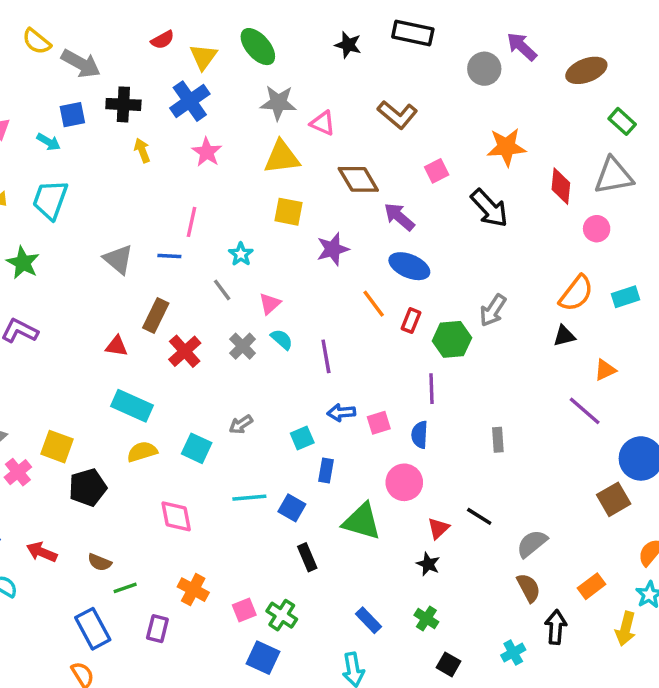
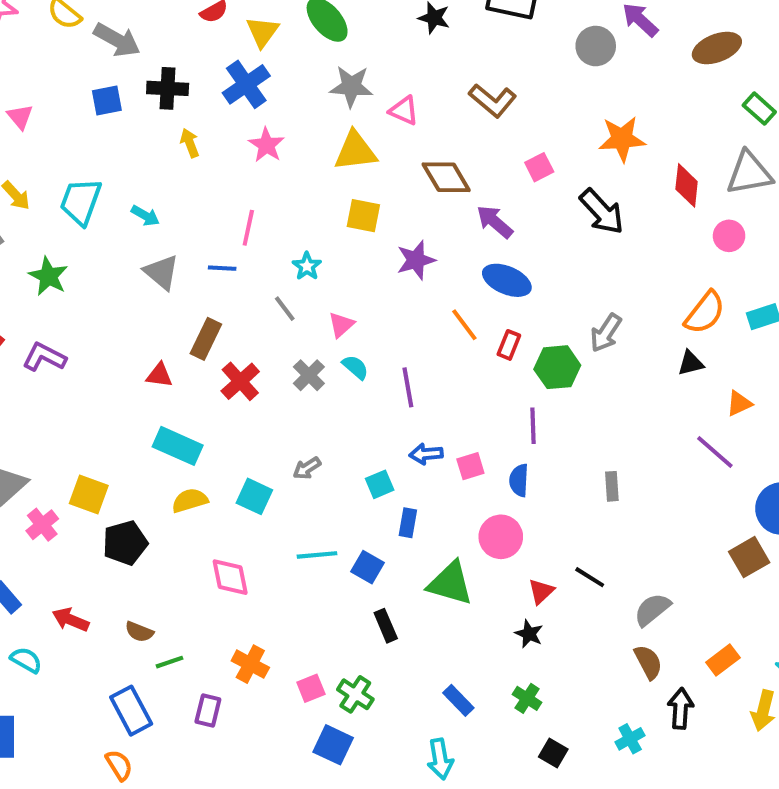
cyan arrow: (49, 142) -> (145, 216), moved

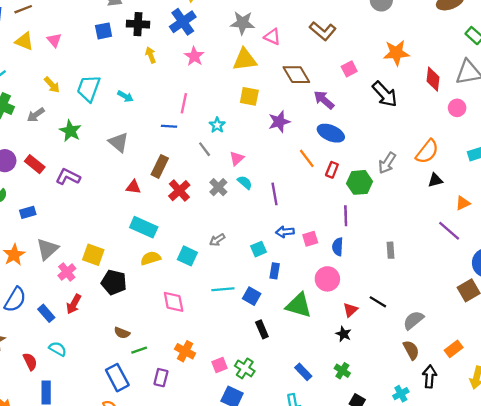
gray triangle: (161, 272) -> (118, 142), moved
orange semicircle: (705, 313) -> (427, 151), moved
black pentagon: (125, 543) -> (114, 282), turned 30
red arrow: (71, 620) -> (74, 304), moved, turned -84

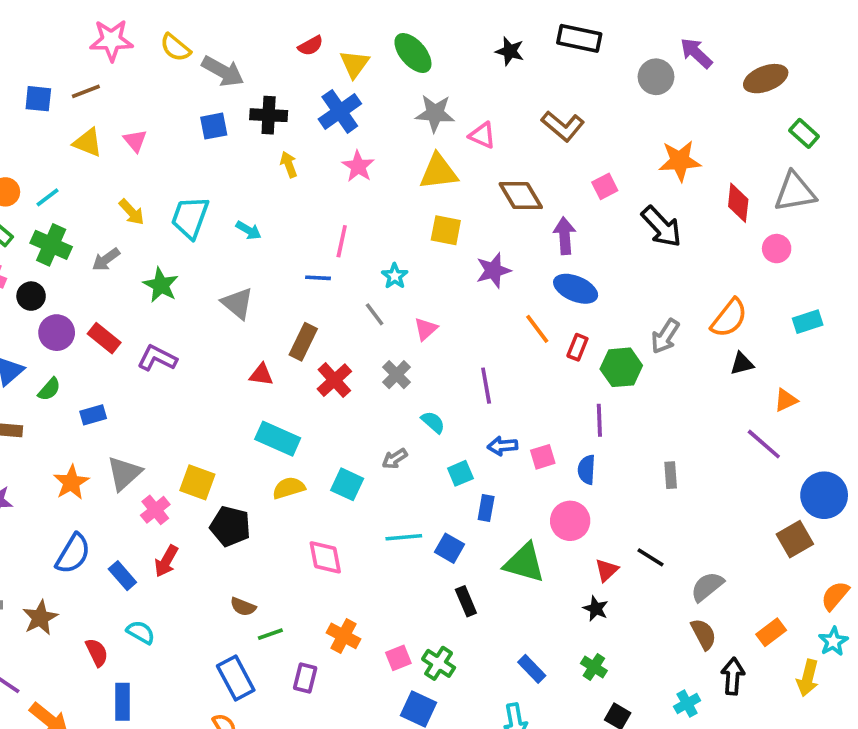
purple arrow: (324, 100) -> (565, 236), turned 45
cyan semicircle: (245, 182) -> (433, 422), moved

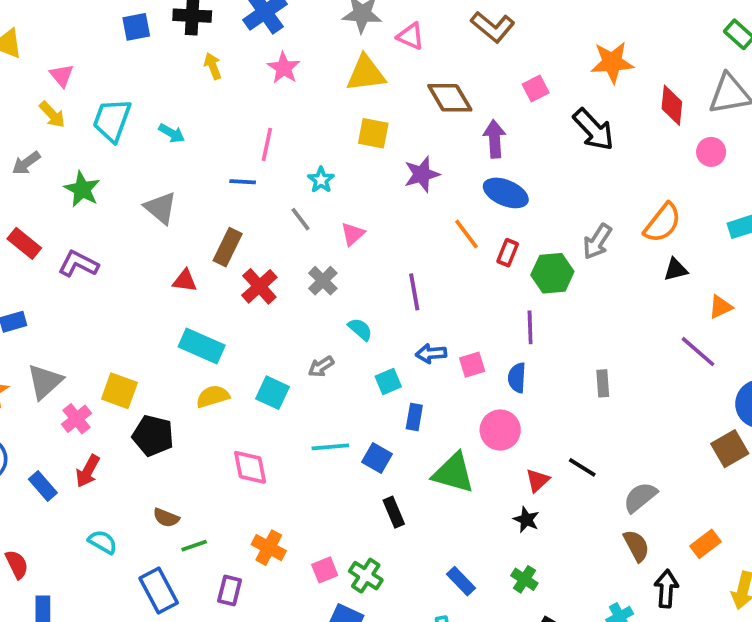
pink triangle: (135, 141) -> (62, 75), moved
cyan semicircle: (141, 632) -> (103, 542), moved

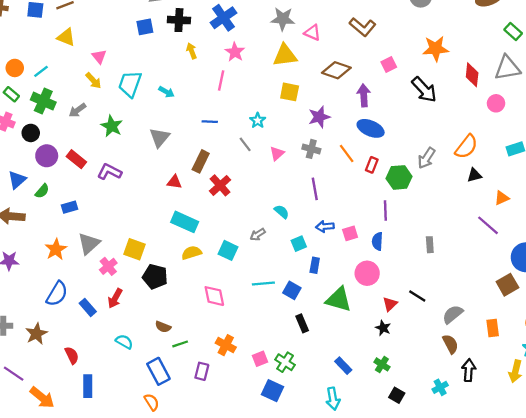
brown diamond: (450, 98) -> (336, 70), turned -40
pink line: (267, 144) -> (221, 81), moved
gray triangle: (160, 208) -> (160, 138), turned 30
gray cross: (323, 281) -> (311, 149), moved, turned -30
orange rectangle: (705, 544) -> (493, 328), moved, turned -60

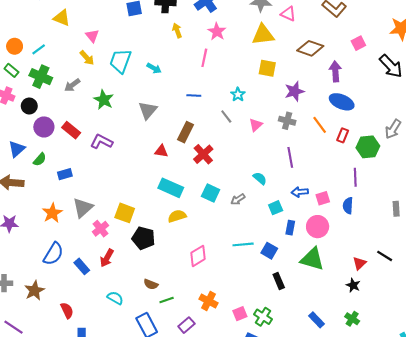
cyan square: (228, 250) -> (211, 193), moved
pink circle: (367, 273) -> (318, 227), moved
pink diamond: (214, 296) -> (198, 256), turned 70
purple rectangle: (202, 371) -> (186, 325), turned 35

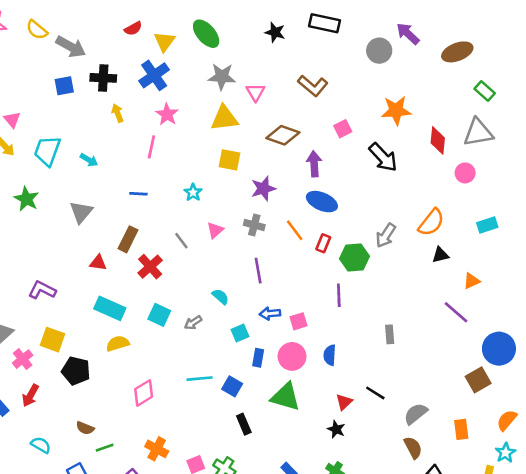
pink triangle: (288, 14) -> (256, 92), turned 35
gray line: (226, 116) -> (181, 241), moved
purple L-shape: (102, 142) -> (42, 290), moved
blue semicircle: (348, 206) -> (330, 355), moved

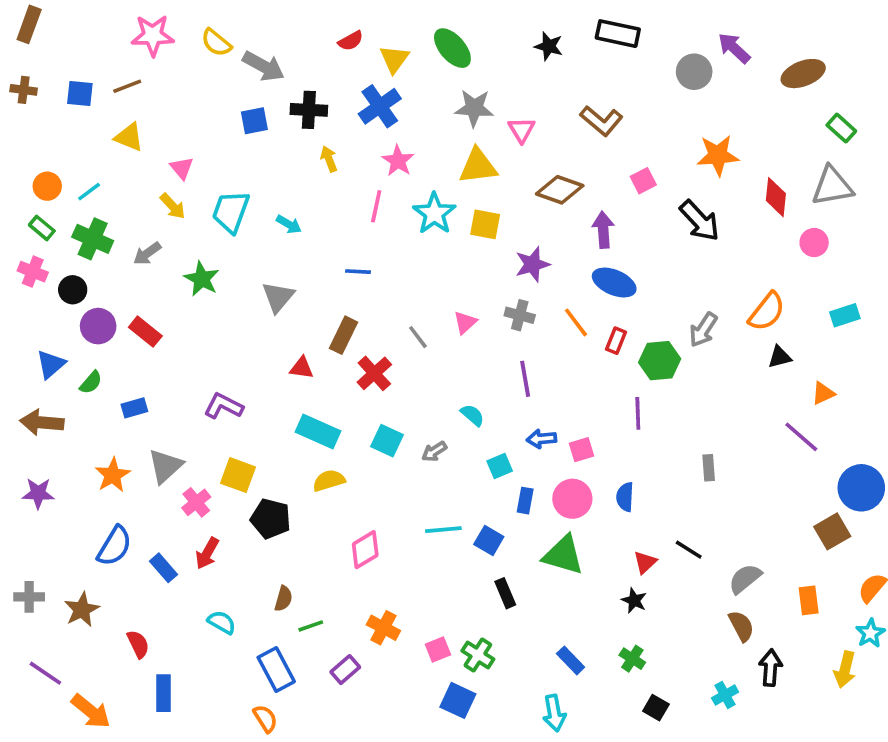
cyan star: (193, 192) -> (434, 213), moved, size x1.6
brown semicircle: (85, 428) -> (283, 599), turned -96

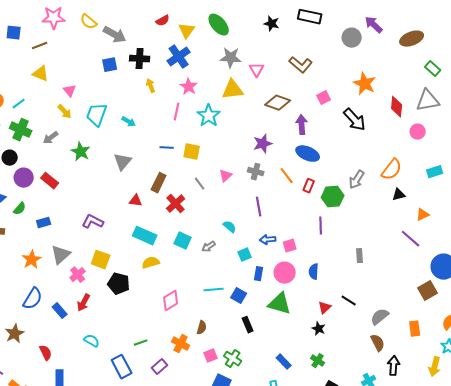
blue square: (80, 94) -> (14, 33), moved
orange star: (718, 155) -> (365, 84), turned 30
yellow square: (485, 224) -> (192, 152), moved
brown semicircle: (283, 599) -> (202, 328), moved

